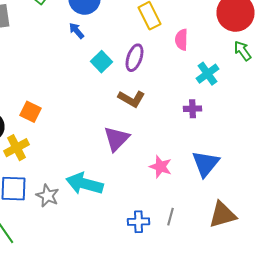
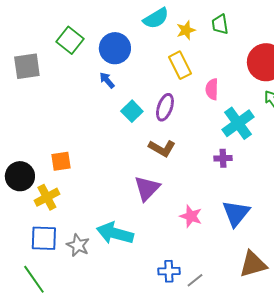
cyan cross: (208, 74) -> (238, 123), size x1.4
orange square: (30, 112) -> (61, 161), turned -35
gray line: (170, 217) -> (195, 280), moved, turned 36

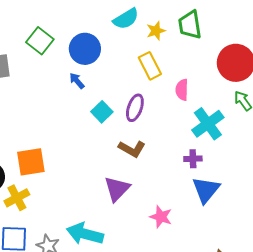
green trapezoid: (220, 24) -> (190, 25), size x1.4
orange square: (61, 161) -> (31, 162), size x1.4
blue triangle: (236, 213) -> (206, 190), moved

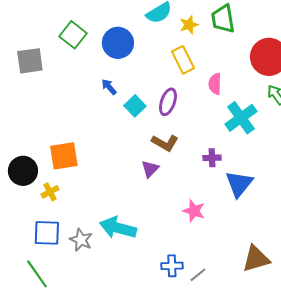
blue arrow: (77, 81) -> (109, 87), moved
purple cross: (193, 159) -> (212, 158), moved
purple triangle: (117, 189) -> (150, 169), moved, size x0.7
yellow cross: (17, 198) -> (50, 192), size x0.7

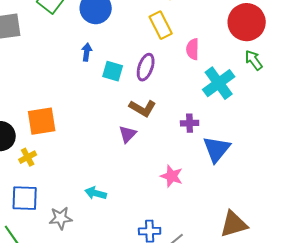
blue arrow: (109, 87) -> (87, 52), turned 48
cyan square: (135, 106) -> (113, 71), turned -30
cyan arrow: (118, 228) -> (96, 193), size x0.6
gray star: (81, 240) -> (61, 218), moved, turned -30

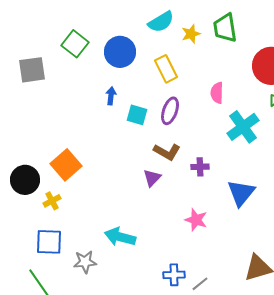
yellow rectangle: (161, 25) -> (166, 69), moved
orange square: (42, 121) -> (66, 165), turned -32
purple cross: (190, 123) -> (200, 167), moved
cyan arrow: (96, 193) -> (120, 237), size x1.4

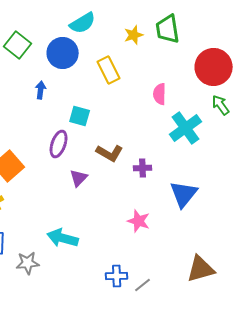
cyan semicircle: (161, 22) -> (83, 23), moved
blue arrow: (111, 96) -> (41, 90), moved
purple ellipse: (170, 111) -> (59, 144), moved
purple triangle: (152, 178) -> (79, 178), moved

